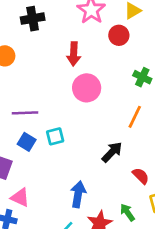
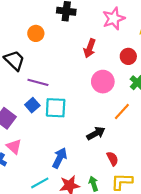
red circle: (119, 35) -> (128, 56), moved
pink circle: (87, 88) -> (103, 82), moved
cyan square: (55, 136) -> (56, 108), size x1.5

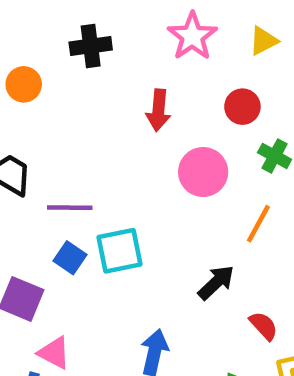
orange circle: (36, 33) -> (24, 84), moved

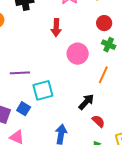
red circle: (242, 107) -> (104, 23), moved
blue square: (70, 258) -> (24, 109), moved
red semicircle: (264, 326) -> (98, 121), moved

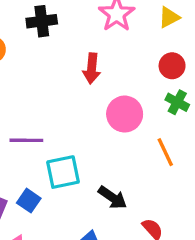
orange line: (103, 75) -> (165, 152), turned -54
black arrow: (86, 102) -> (112, 198), moved, turned 78

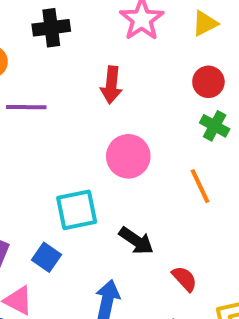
pink circle: (125, 114) -> (128, 156), moved
purple line: (26, 140) -> (26, 107), moved
blue square: (29, 201) -> (47, 257), moved

